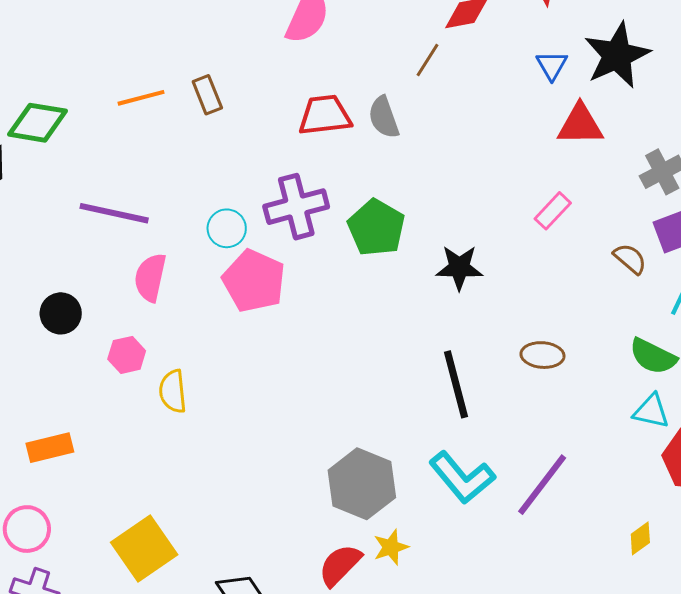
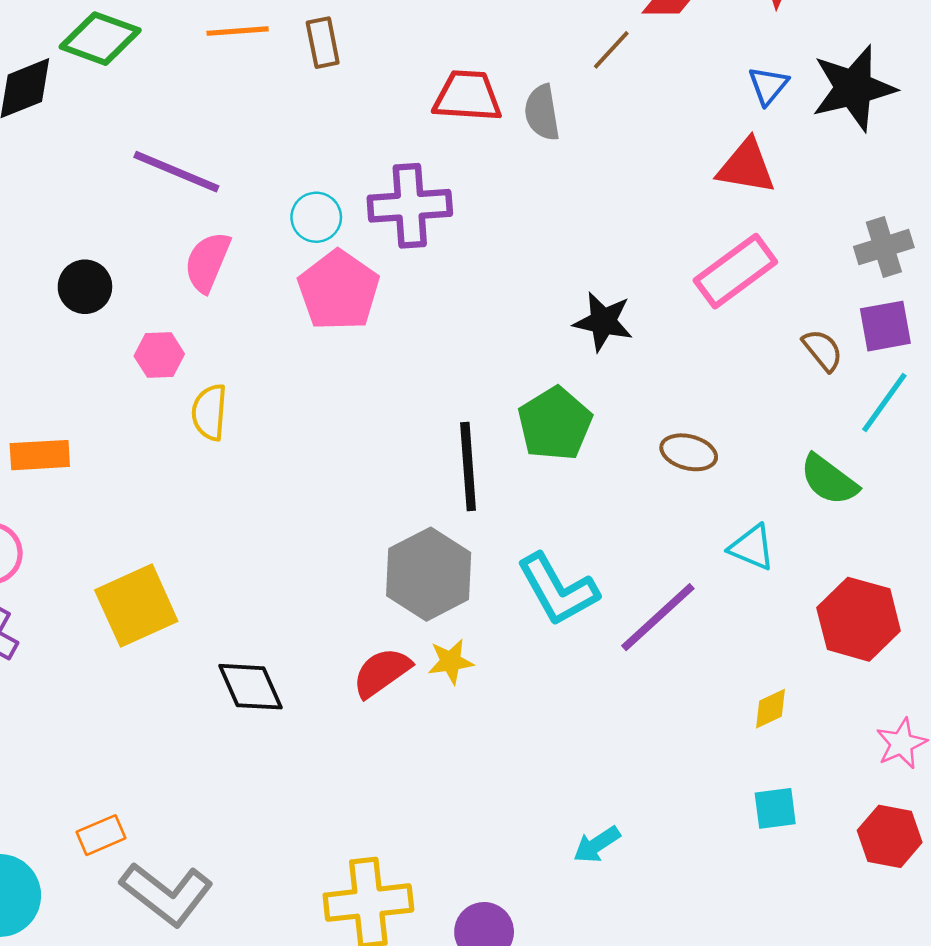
red triangle: (580, 125) -> (746, 167), moved
pink rectangle: (553, 211) -> (735, 271), size x1.6
green pentagon: (376, 228) -> (555, 424), moved
black line: (456, 384) -> (468, 466), moved
cyan triangle: (651, 411) -> (752, 547), moved

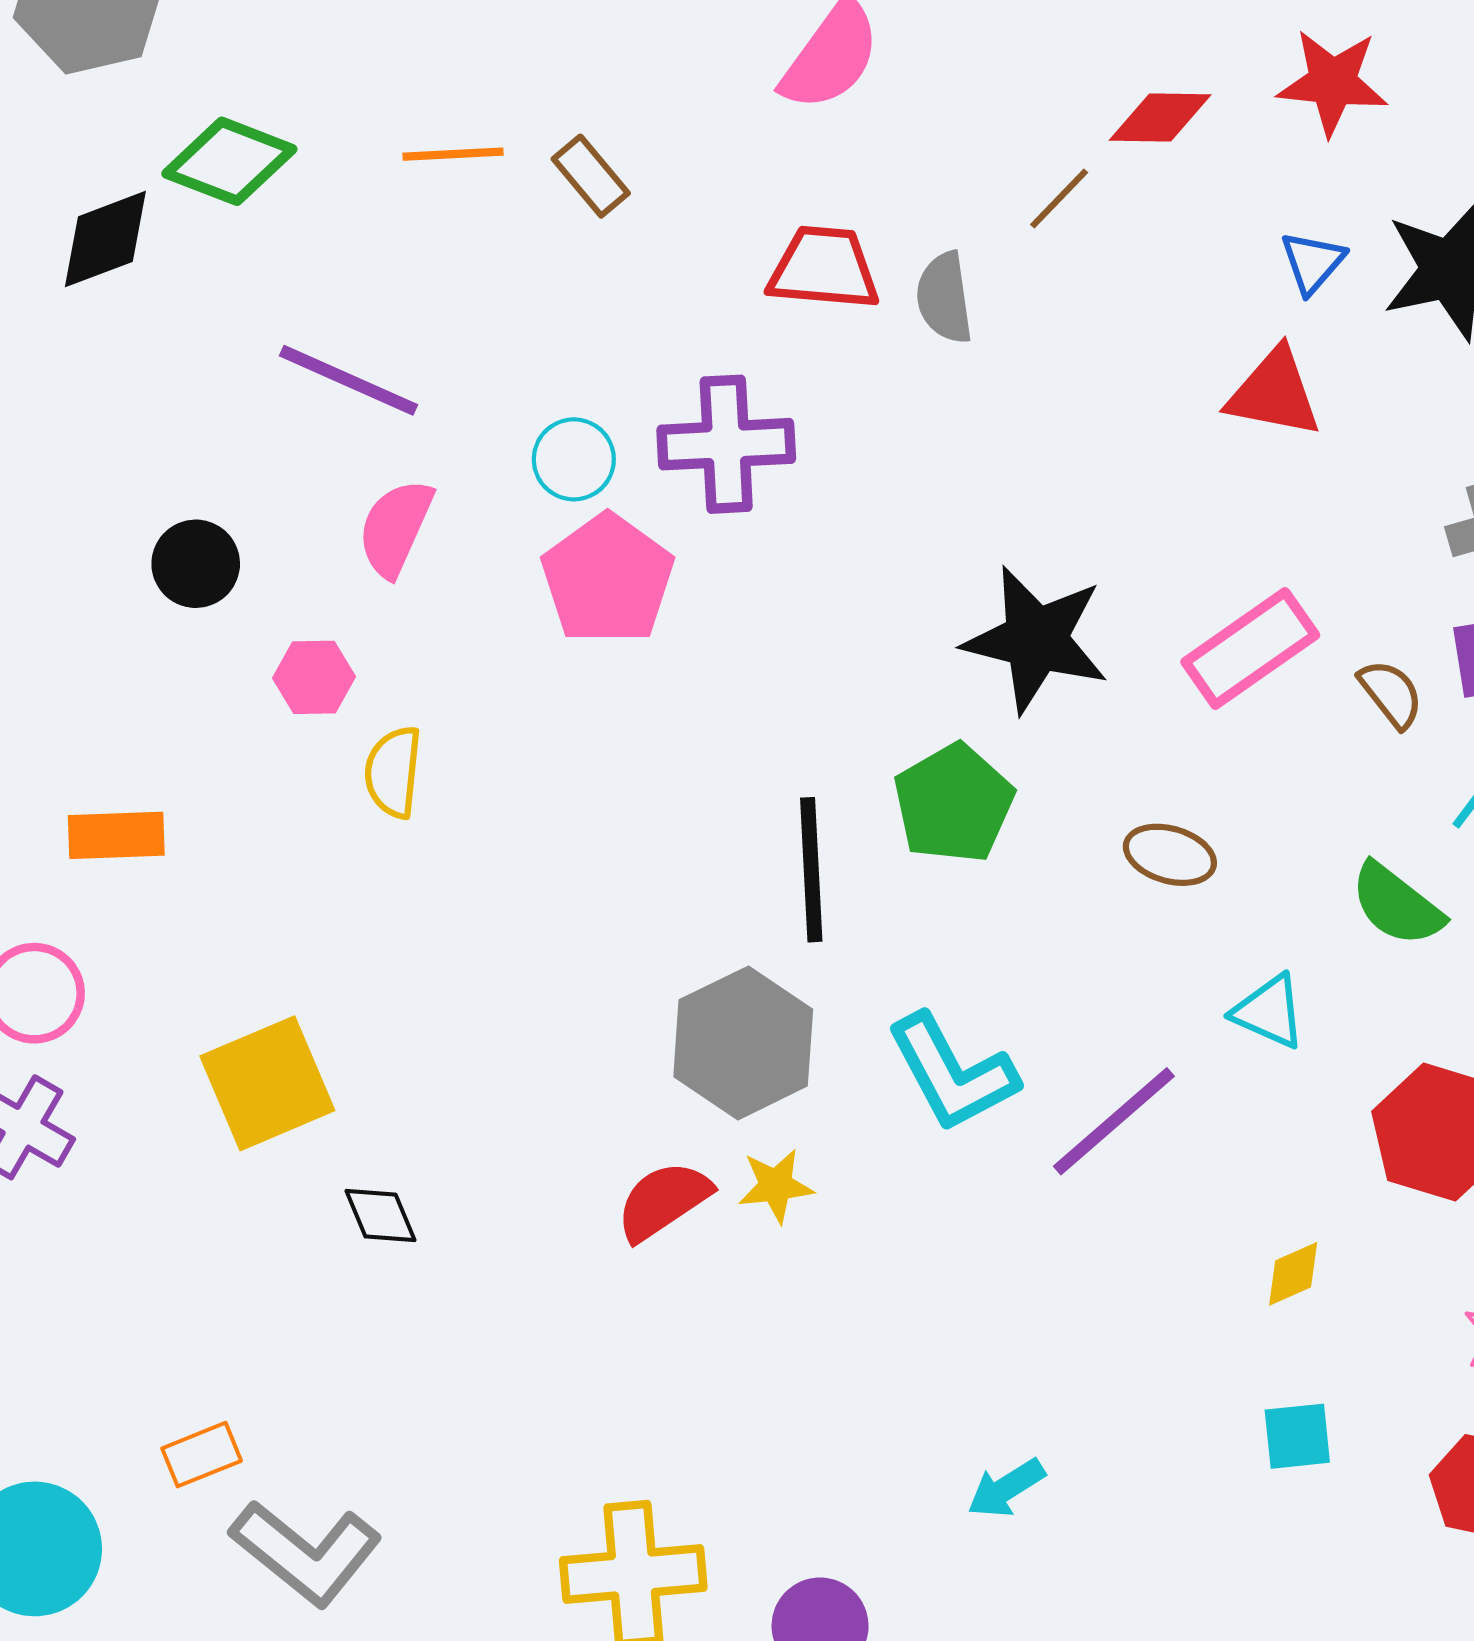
brown rectangle: (323, 43) -> (591, 176), turned -30
pink rectangle: (735, 271) -> (1250, 648), moved
black star: (603, 322) -> (1036, 639), size x1.5
black diamond: (250, 687) -> (380, 1216), moved, size x0.7

